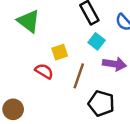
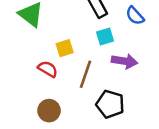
cyan square: (97, 41) -> (105, 36), turned 35
brown circle: (13, 109) -> (49, 111), moved

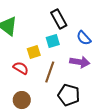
blue semicircle: (135, 16) -> (84, 38), moved
cyan square: (105, 36) -> (53, 41), moved

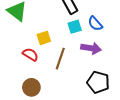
cyan square: (53, 41) -> (75, 27), moved
black pentagon: (69, 95) -> (98, 82), moved

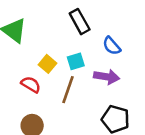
cyan square: (75, 27) -> (76, 61), moved
yellow square: (44, 38) -> (47, 64), turned -32

